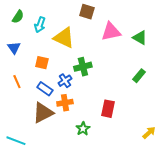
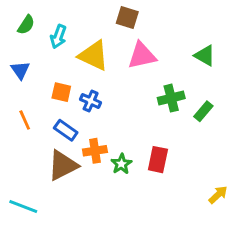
pink triangle: (111, 32) -> (142, 56), moved
green cross: (83, 67) -> (171, 98), moved
blue cross: (65, 81) -> (91, 101), moved, turned -32
green star: (83, 129) -> (121, 164), moved

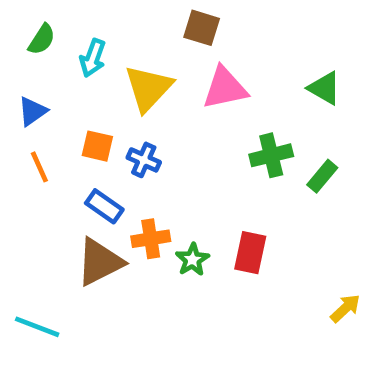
yellow triangle: (94, 56) -> (148, 88), turned 48
blue triangle: (20, 70) -> (32, 111), turned 30
orange line: (25, 120) -> (39, 167), moved

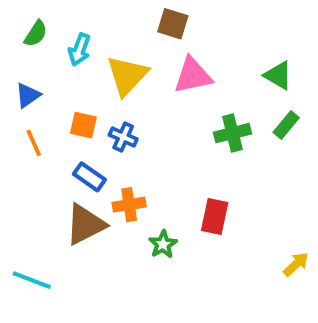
green rectangle: (322, 176) -> (286, 125), moved
green star: (192, 260) -> (163, 244), moved

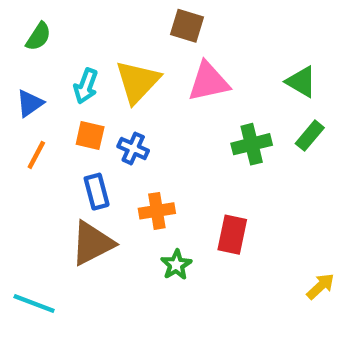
cyan arrow: (79, 50) -> (86, 86), moved
orange line: (34, 143) -> (36, 155), turned 52
blue rectangle: (89, 177) -> (97, 192), turned 40
orange cross: (129, 205) -> (157, 211), moved

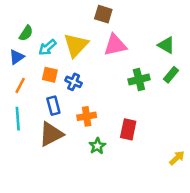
green semicircle: (38, 36) -> (26, 33), moved
cyan arrow: (86, 86) -> (47, 47), turned 30
cyan line: (34, 304) -> (18, 119), moved, turned 65

